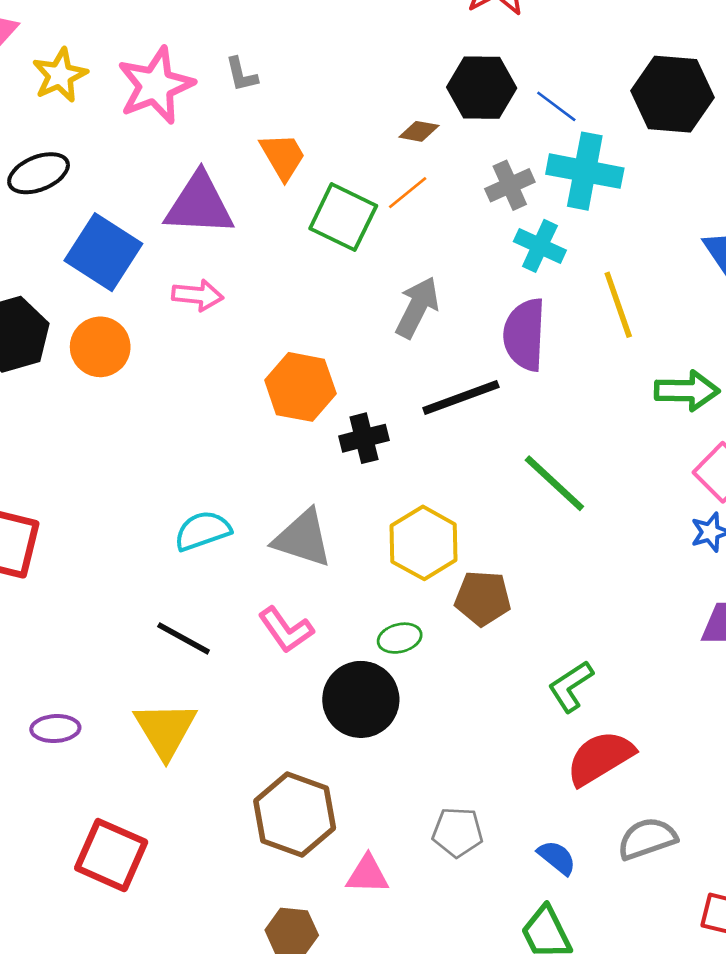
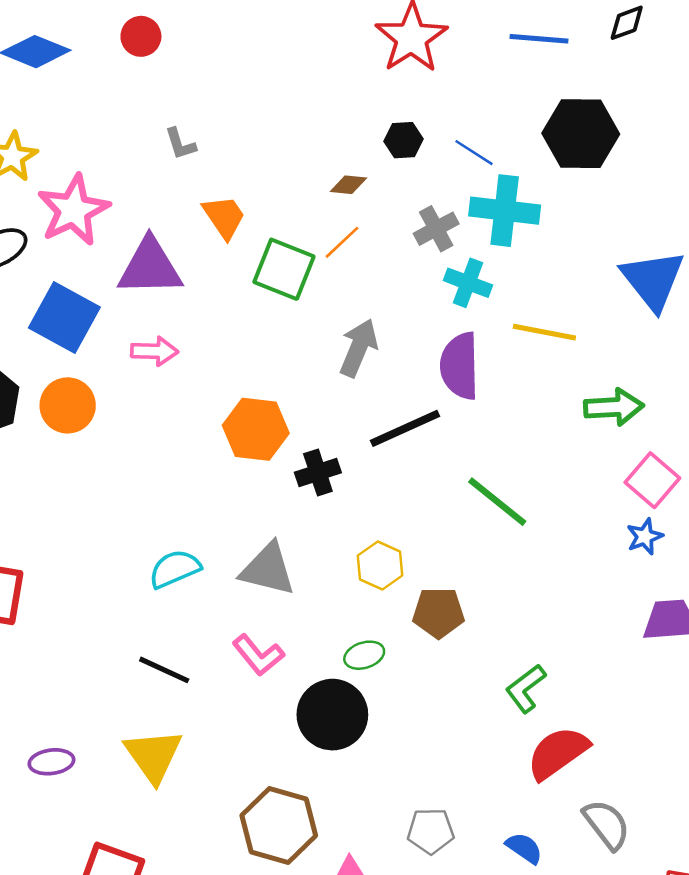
pink star: (156, 85) -> (73, 210), moved
black hexagon: (482, 88) -> (404, 140), size x0.6
yellow line: (618, 305) -> (544, 332), turned -56
yellow hexagon: (424, 543) -> (380, 566), size x0.7
gray semicircle: (647, 839) -> (607, 824), turned 76

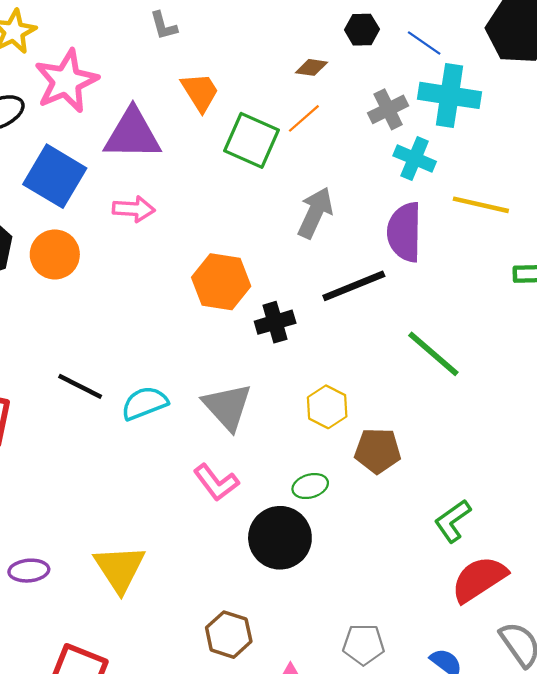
gray triangle: (268, 569) -> (227, 407), turned 32
black line: (164, 670) -> (80, 386), moved
brown hexagon: (279, 826) -> (229, 635), size x0.7

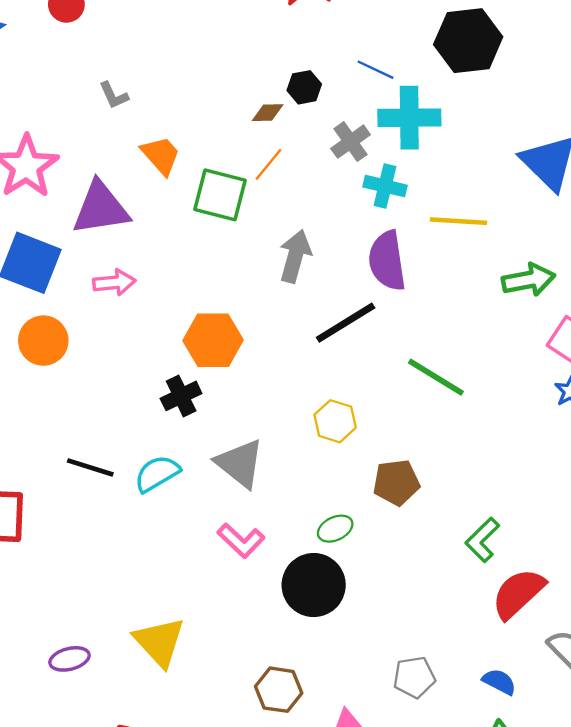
black hexagon: (362, 30) -> (304, 87), moved
black cross: (275, 322) -> (181, 396), moved
yellow hexagon: (327, 407) -> (335, 421), moved

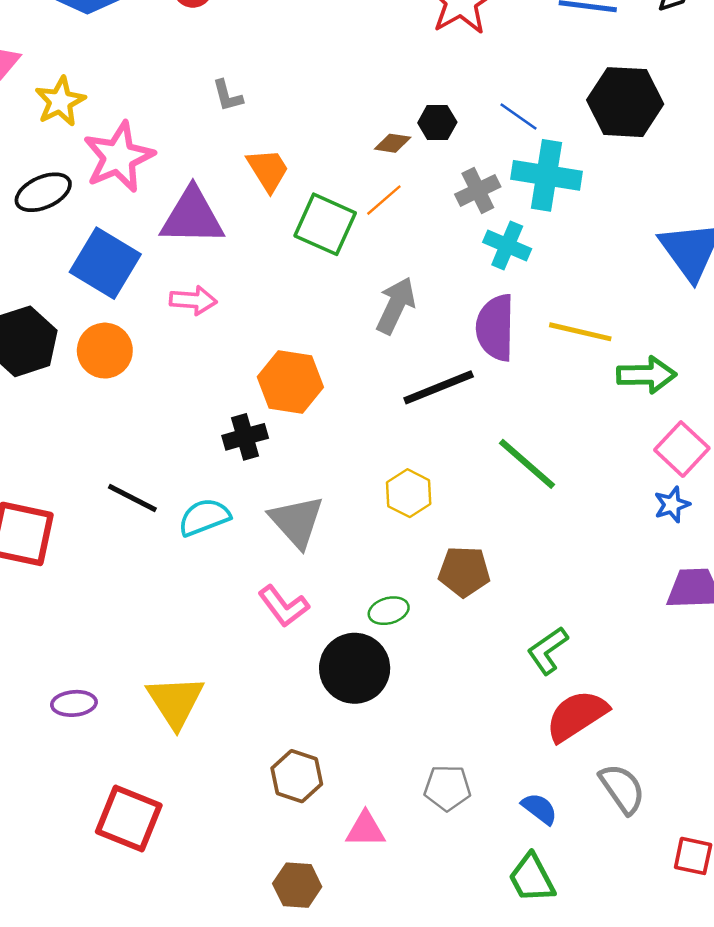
yellow line: (458, 221) -> (580, 332), moved

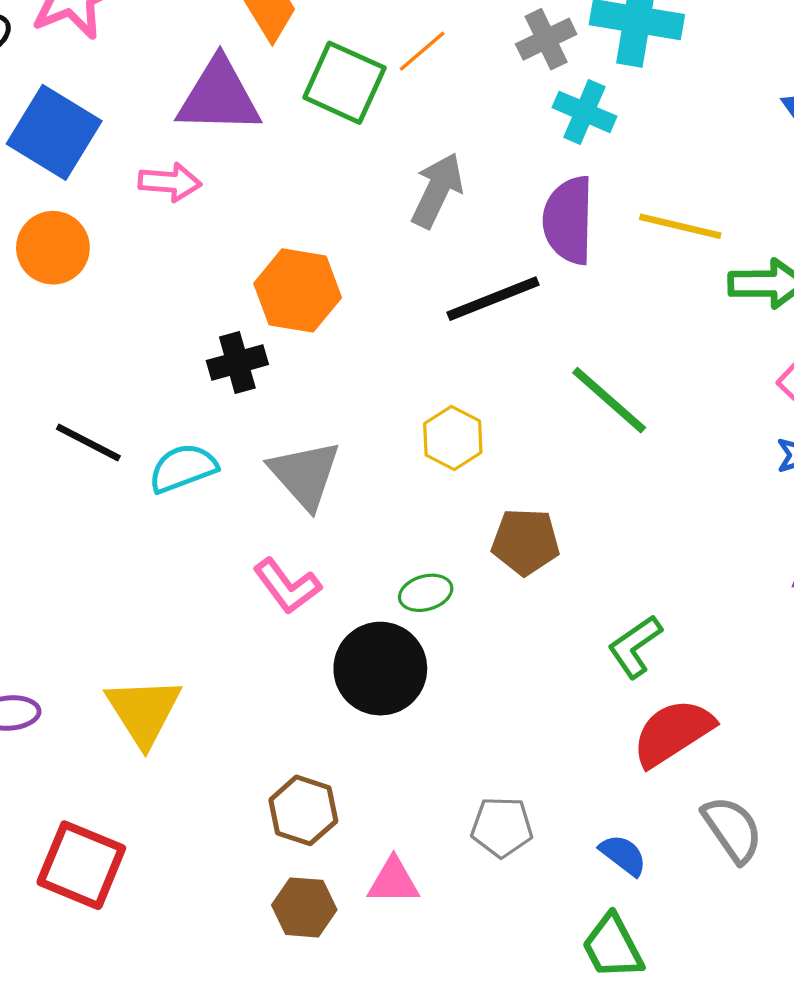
purple triangle: (192, 217) -> (219, 96), moved
brown hexagon: (297, 885) -> (304, 907), moved

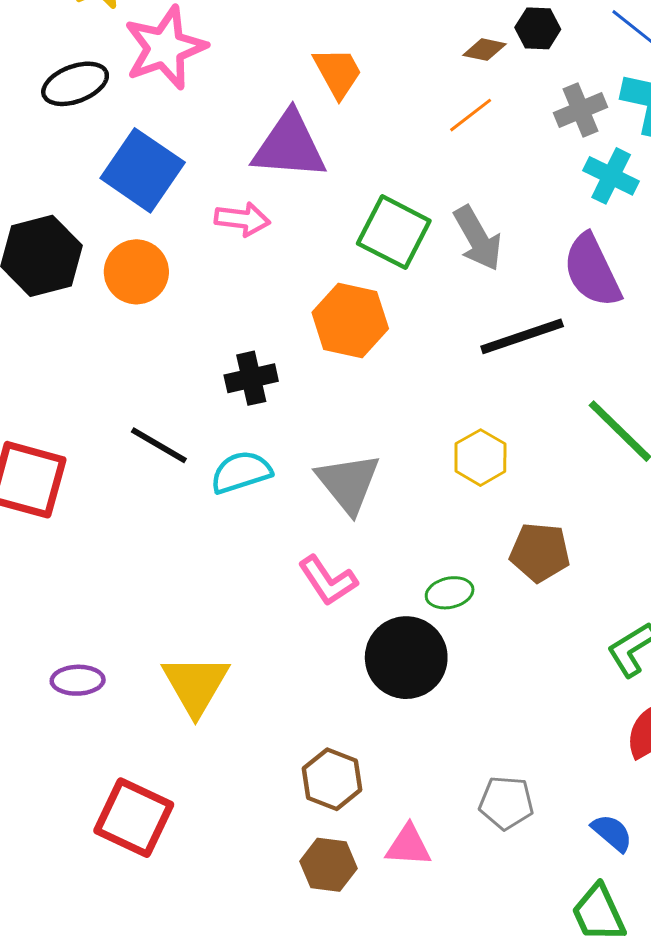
green square: (344, 83) -> (394, 232), moved
gray arrow: (437, 190) -> (478, 238), turned 122
purple semicircle: (568, 220) -> (592, 271), turned -30
black cross: (237, 363) -> (251, 378), moved

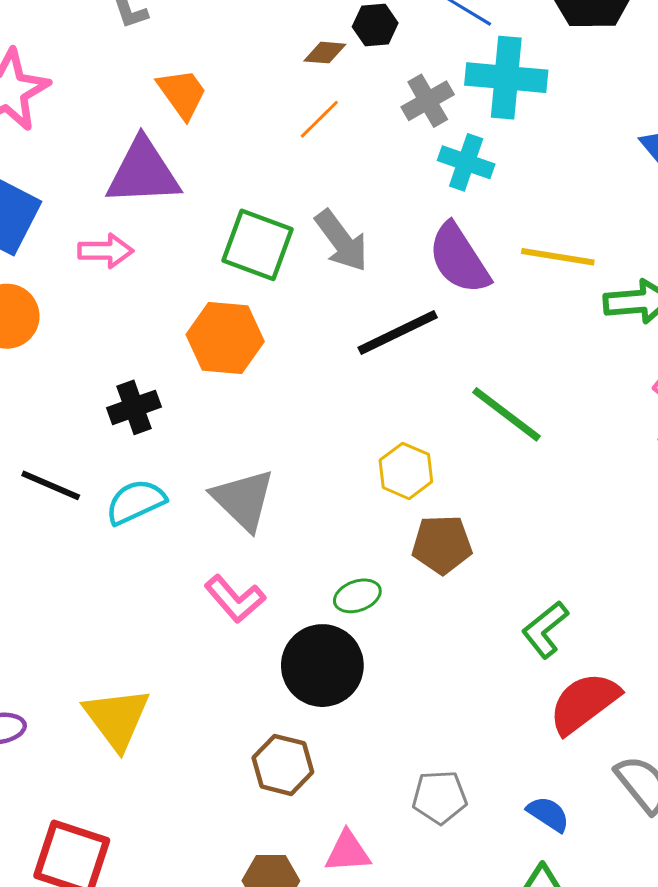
yellow hexagon: (480, 458) -> (406, 471), moved
brown hexagon: (332, 779) -> (283, 765), moved

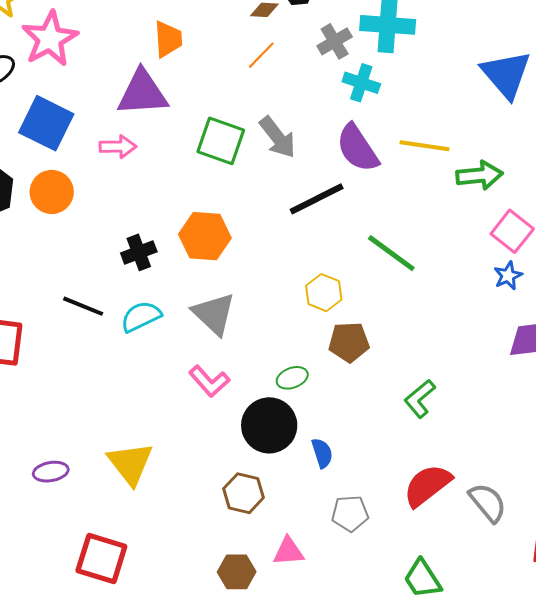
orange trapezoid: (182, 93) -> (168, 39), turned 33
orange hexagon: (225, 338) -> (205, 236), moved
red semicircle: (584, 703) -> (427, 485), moved
blue semicircle: (548, 814) -> (322, 453), moved, turned 40

